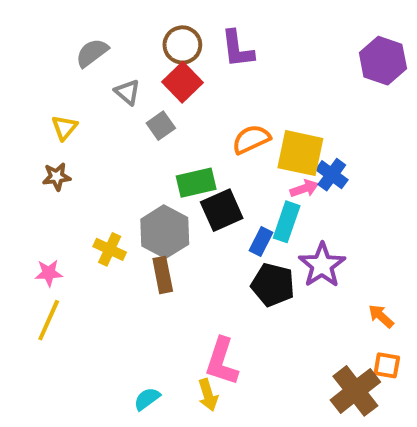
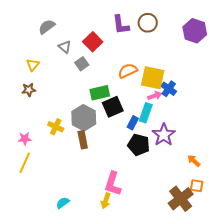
brown circle: (182, 45) -> (148, 23), moved
yellow arrow: (208, 395) -> (106, 201), turned 35
cyan semicircle: (147, 399) -> (63, 203), moved

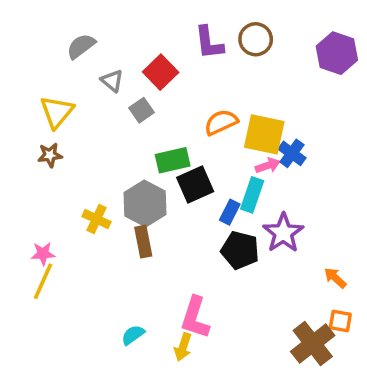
yellow triangle: (33, 65) -> (57, 112), size x1.5
pink star: (25, 139) -> (43, 254), moved
cyan semicircle: (63, 203) -> (133, 335), moved

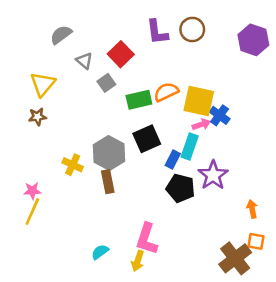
green rectangle: (173, 160) -> (139, 100), moved
orange arrow: (335, 278) -> (252, 209), turned 36

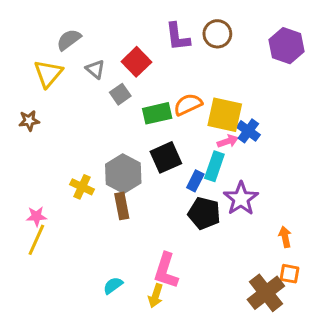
yellow triangle: (43, 84) -> (48, 74), moved
brown star: (38, 117) -> (29, 121), moved

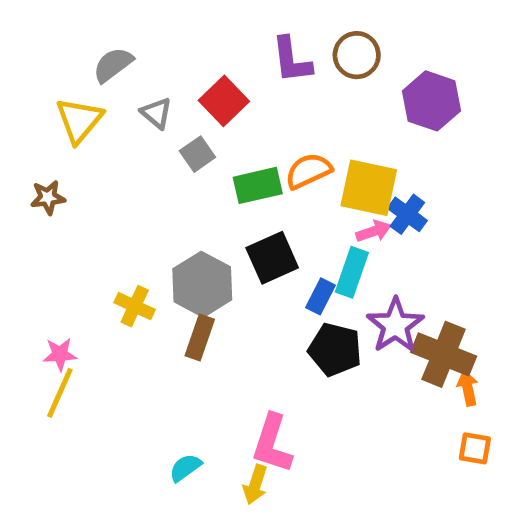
purple hexagon: (287, 46) -> (431, 101), moved
brown rectangle: (122, 206) -> (200, 337), turned 30
brown cross: (266, 293) -> (444, 354), moved, turned -30

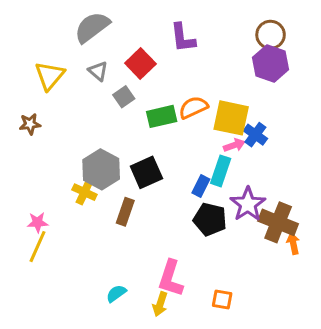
brown circle: (357, 55) -> (271, 35), moved
gray semicircle: (113, 65) -> (92, 27), moved, size x1.4
black square: (272, 258) -> (146, 172), moved
gray hexagon: (202, 284) -> (101, 169), moved
orange square: (475, 448) -> (222, 300), moved

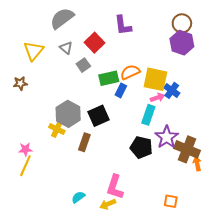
blue rectangle: (201, 186) -> (121, 90), moved
orange square: (222, 300) -> (171, 201), moved
yellow arrow: (160, 304) -> (108, 204), turned 49

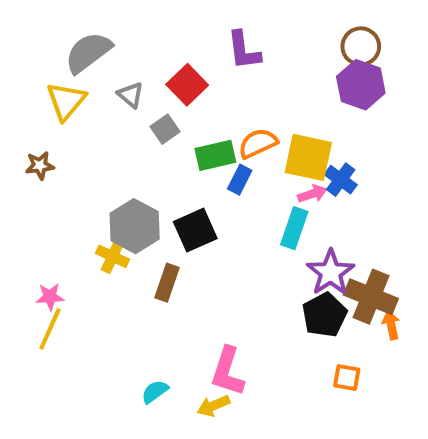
gray semicircle: (62, 18) -> (88, 52), moved
black pentagon: (141, 147) -> (324, 315), moved, turned 30
orange square: (171, 201) -> (347, 377), moved

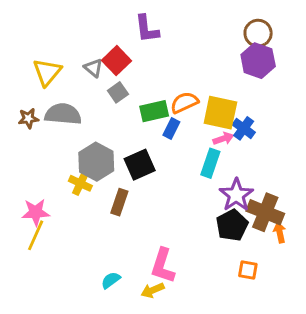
purple L-shape: (244, 50) -> (147, 29), moved
gray semicircle: (88, 52) -> (63, 114), moved, turned 42
red square: (187, 85) -> (116, 61), moved
pink star: (50, 297) -> (36, 212), size x1.4

